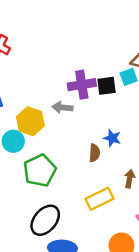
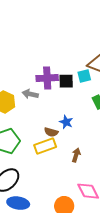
brown semicircle: (95, 153) -> (51, 132), turned 96
yellow rectangle: (100, 199) -> (45, 146), moved

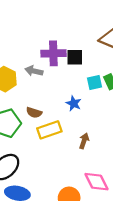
cyan square: (84, 76) -> (94, 83), moved
brown semicircle: (51, 132) -> (34, 113), moved

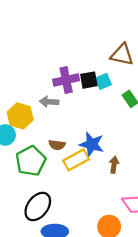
cyan square: (94, 83) -> (103, 81), moved
blue star: (74, 103) -> (92, 144), moved, size x1.5

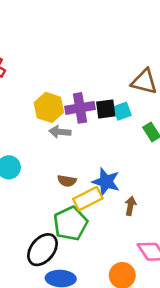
yellow hexagon: (20, 116) -> (49, 107), moved
green pentagon: (31, 161) -> (70, 224), moved

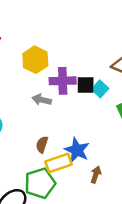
yellow hexagon: (49, 107) -> (35, 60), moved
cyan square: (122, 111) -> (100, 89), turned -35
brown semicircle: (67, 181) -> (42, 145), turned 91

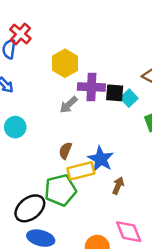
gray arrow: (42, 100) -> (69, 105), turned -60

